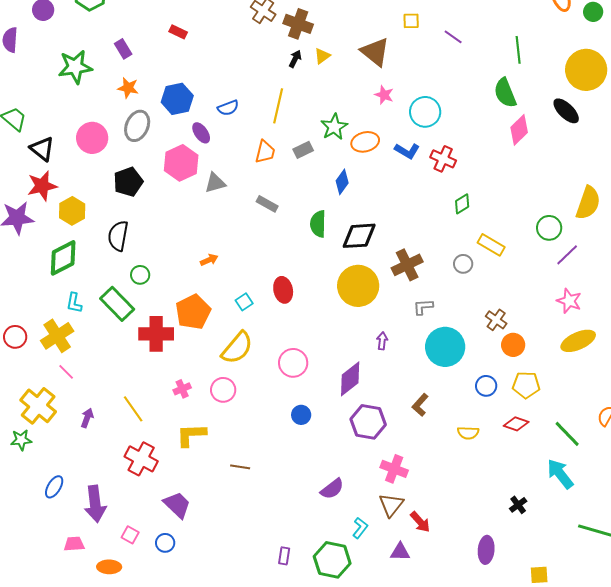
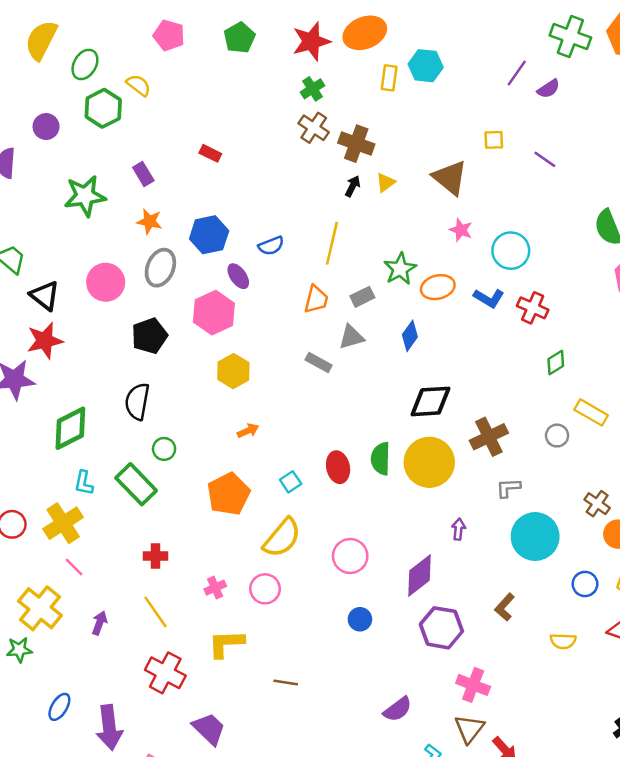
gray triangle: (215, 183) -> (351, 337), moved
yellow hexagon: (72, 211) -> (233, 371), moved
green semicircle: (318, 224) -> (381, 459), moved
red cross: (156, 334) -> (156, 556), moved, size x0.6

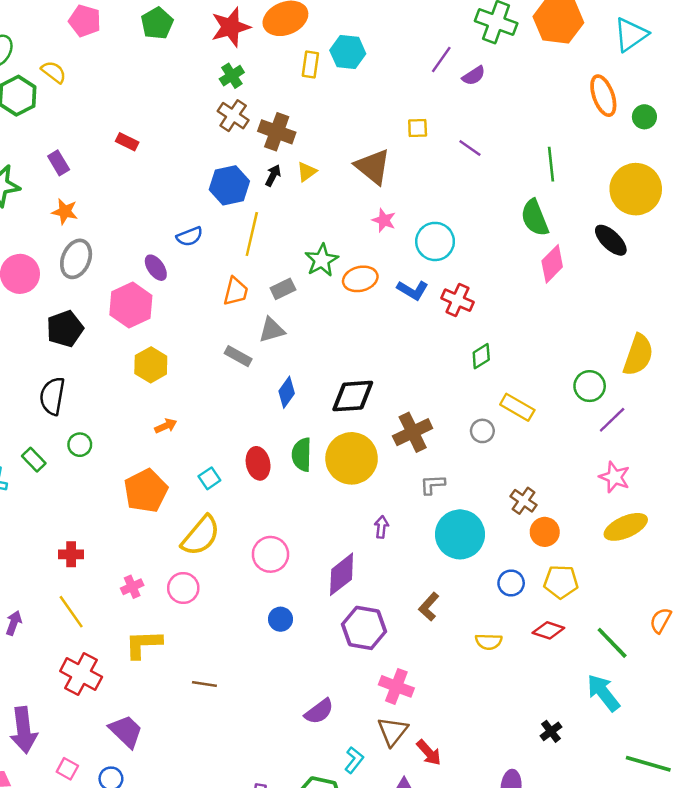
blue hexagon: (209, 235) -> (229, 185), moved
blue diamond: (410, 336) -> (287, 392), moved
green rectangle: (136, 484) -> (34, 460), moved, size x0.6

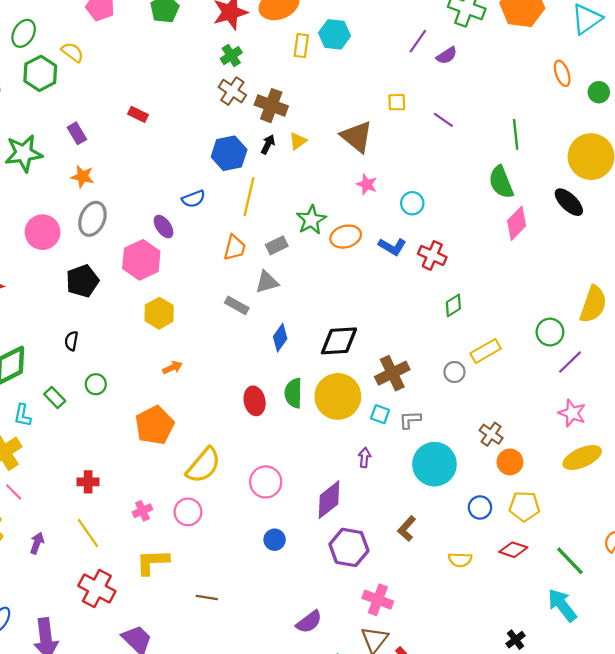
orange ellipse: (603, 96) -> (562, 73), size x0.7
cyan circle: (435, 241) -> (412, 203), size x0.7
black semicircle: (52, 396) -> (71, 341), size x0.6
yellow rectangle: (517, 407) -> (486, 351), turned -60
cyan square: (209, 478) -> (380, 414), moved, turned -36

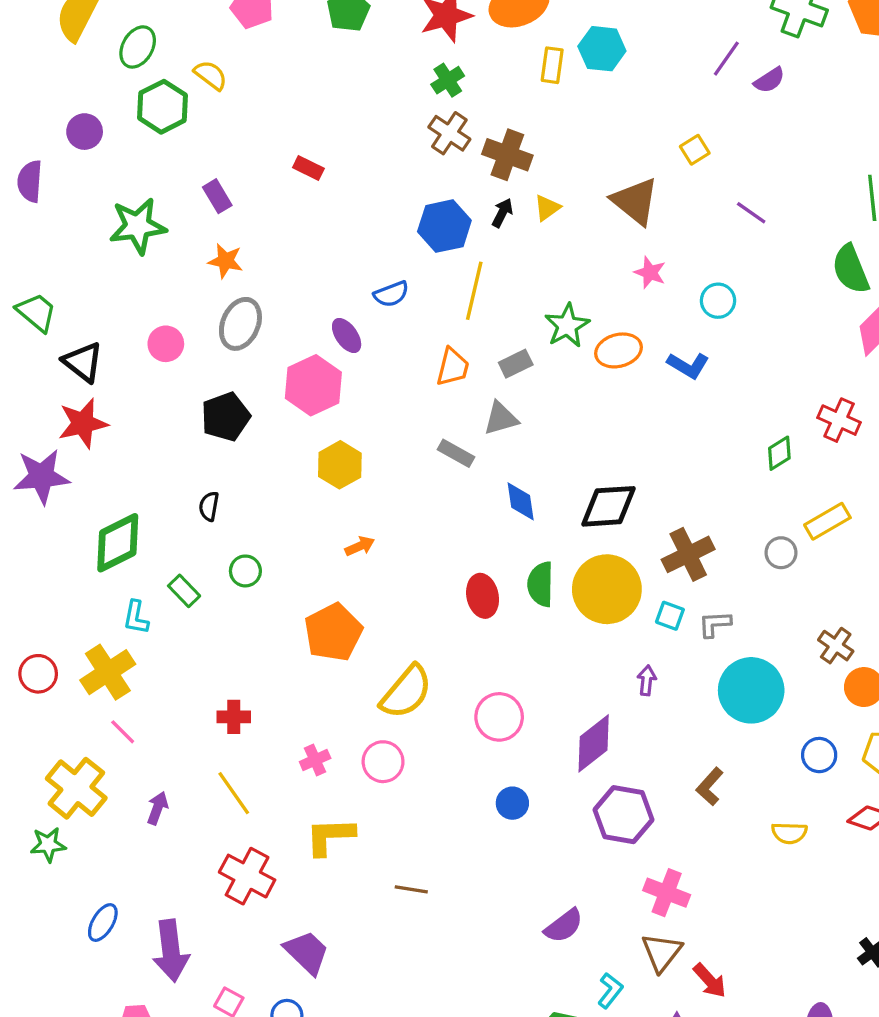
yellow square: (397, 102) -> (695, 150), turned -30
purple line: (443, 120) -> (751, 213), moved
pink circle: (42, 232) -> (166, 344), size x0.7
red cross: (432, 255) -> (839, 420), moved
blue diamond: (280, 338) -> (521, 501), turned -44

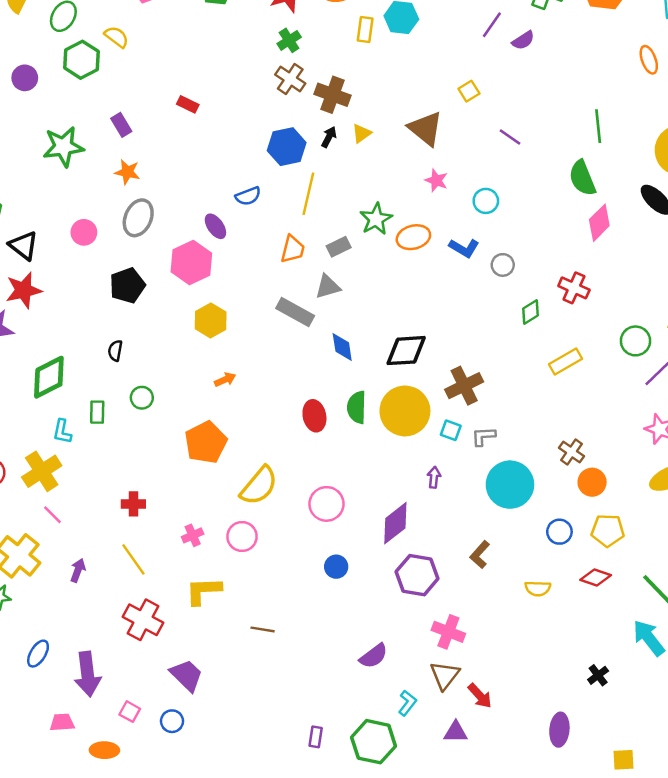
gray rectangle: (456, 453) -> (295, 312), size x1.4
gray circle: (781, 553) -> (503, 265), moved
green rectangle: (184, 591) -> (97, 412), turned 45

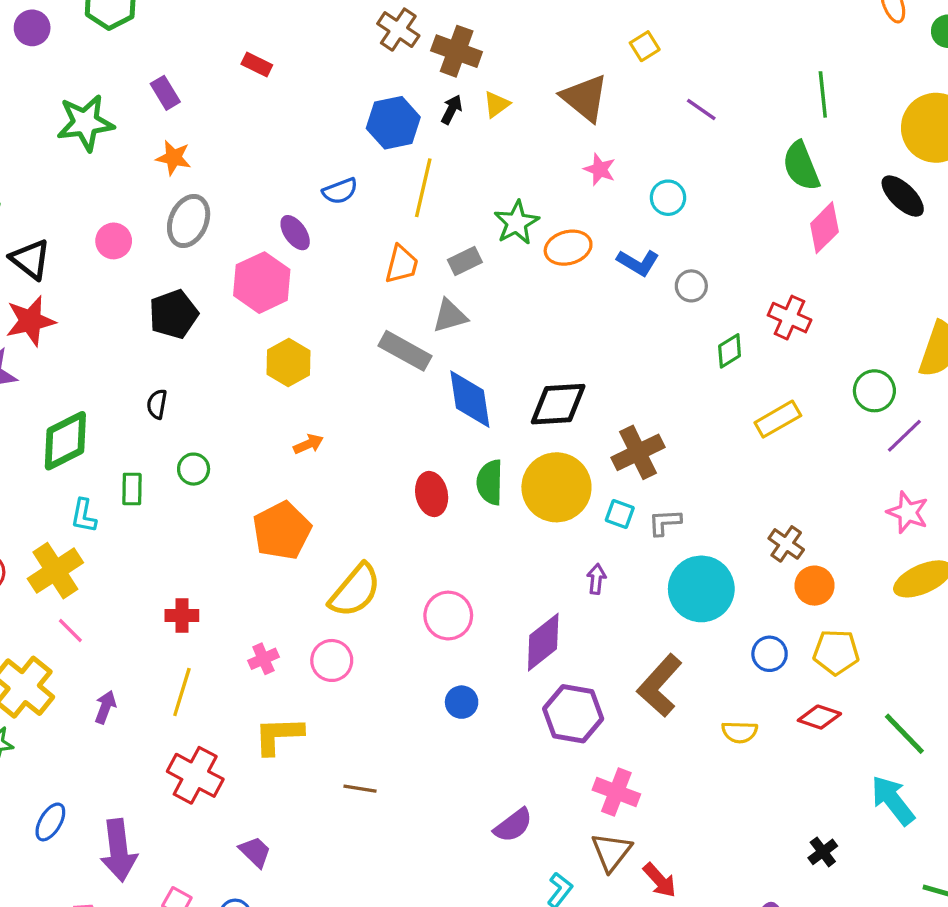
blue diamond: (342, 347) -> (470, 399), size x1.5
brown L-shape: (480, 555) -> (660, 685), size x1.6
yellow line: (133, 559) -> (182, 692), turned 52
purple trapezoid: (186, 675) -> (255, 852), size x0.7

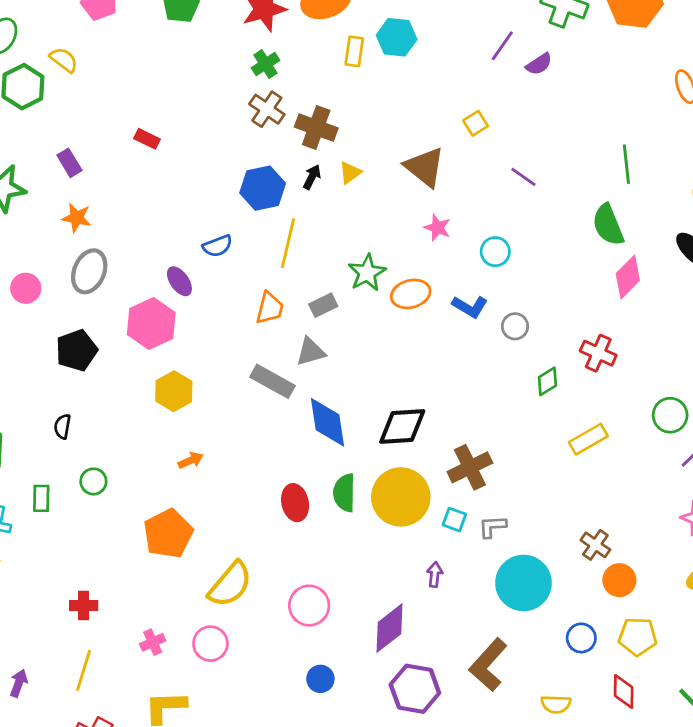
red diamond: (819, 717) -> (624, 692), turned 72

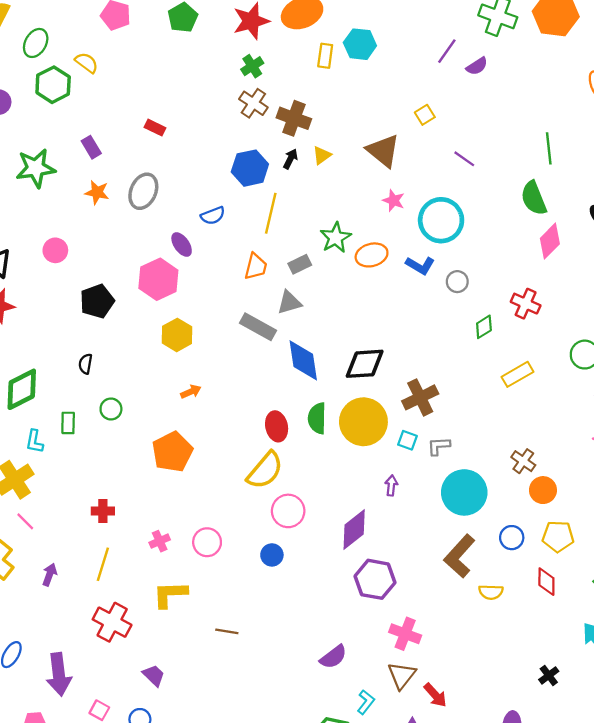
cyan circle: (495, 252) -> (441, 220), size x1.8
gray ellipse: (89, 271) -> (143, 191), moved
yellow semicircle: (230, 584) -> (265, 470), moved
brown L-shape: (488, 665) -> (460, 556), moved
blue circle: (320, 679) -> (272, 555), moved

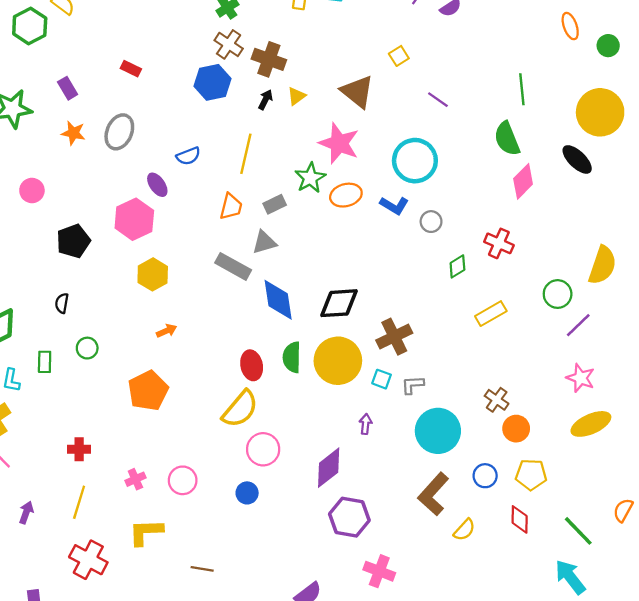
blue hexagon: (250, 168) -> (213, 82), moved
pink star: (394, 201) -> (339, 143), moved, size x1.8
yellow semicircle: (491, 592) -> (464, 530), turned -50

